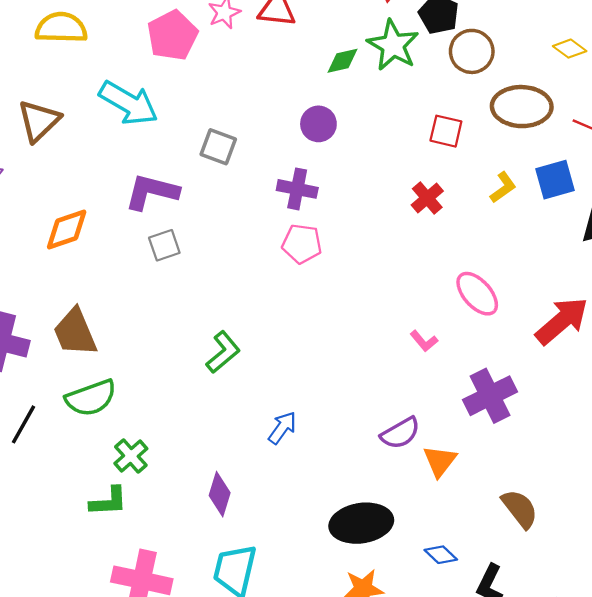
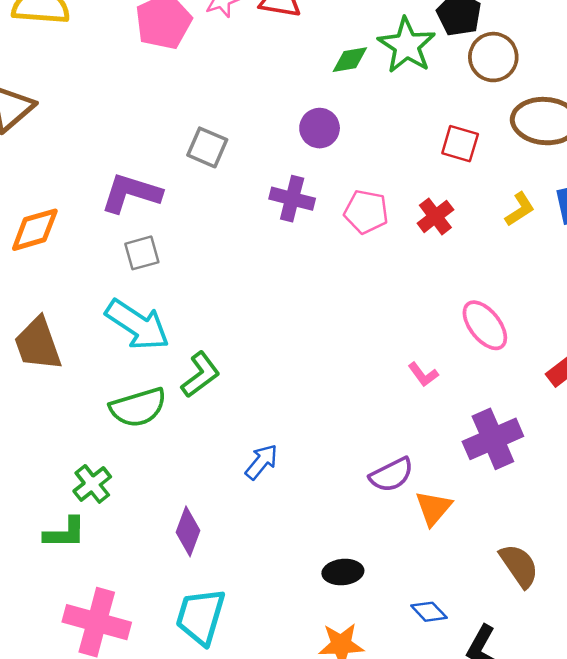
cyan arrow: (128, 103) -> (137, 325), moved
pink pentagon: (302, 244) -> (366, 212), moved
green semicircle: (91, 398) -> (138, 407), moved
black ellipse: (361, 523) -> (343, 572), size x0.6

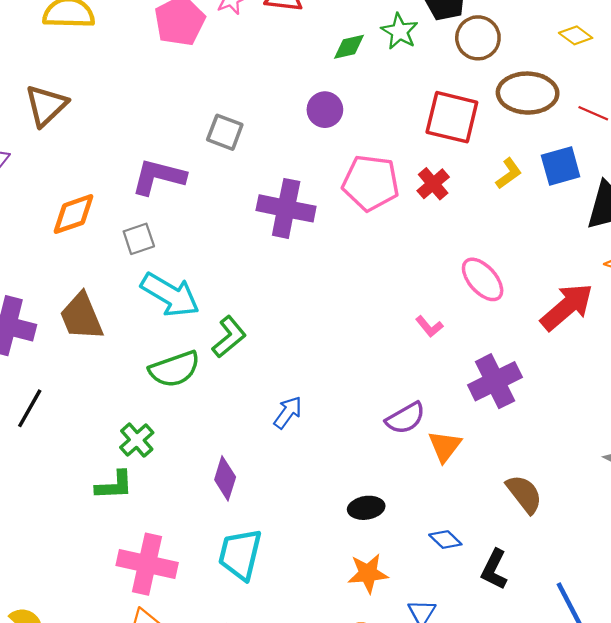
green star: (407, 45) -> (400, 31), size x0.7
red square: (460, 144) -> (452, 117), size x1.6
purple cross: (292, 199) -> (286, 208), moved, size x1.4
pink pentagon: (366, 212) -> (371, 183), size x1.4
gray square: (142, 253) -> (139, 239), moved

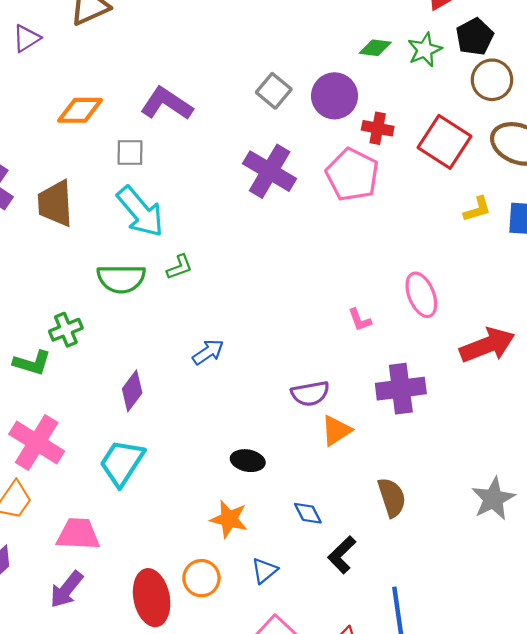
purple circle: (325, 110) -> (335, 96), size x1.4
gray square: (225, 132) -> (274, 91), moved
red cross: (433, 184) -> (378, 128), moved, turned 32
green L-shape: (229, 337) -> (179, 267), size x0.7

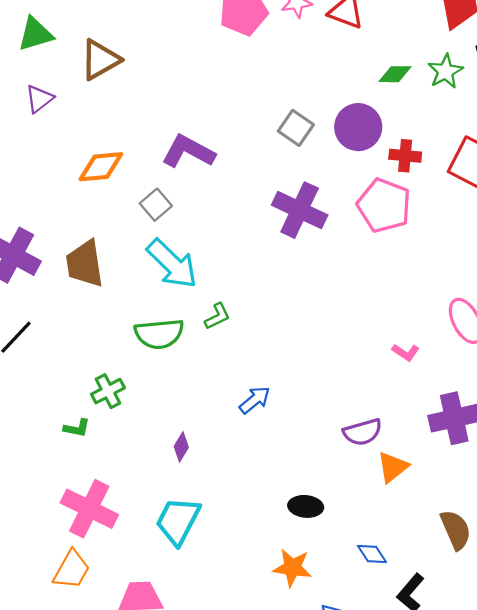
gray square: (130, 152) -> (156, 205), turned -36
pink L-shape: (360, 320) -> (406, 352), turned -30
green L-shape: (32, 363) -> (77, 428), size x0.7
purple diamond: (132, 391) -> (181, 447), size x0.7

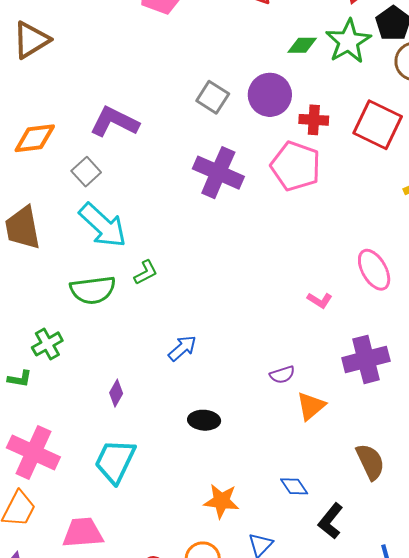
green star: (445, 71) -> (348, 41), size x1.4
purple semicircle: (363, 432) -> (282, 375), size x0.7
black ellipse: (306, 506) -> (204, 420), moved

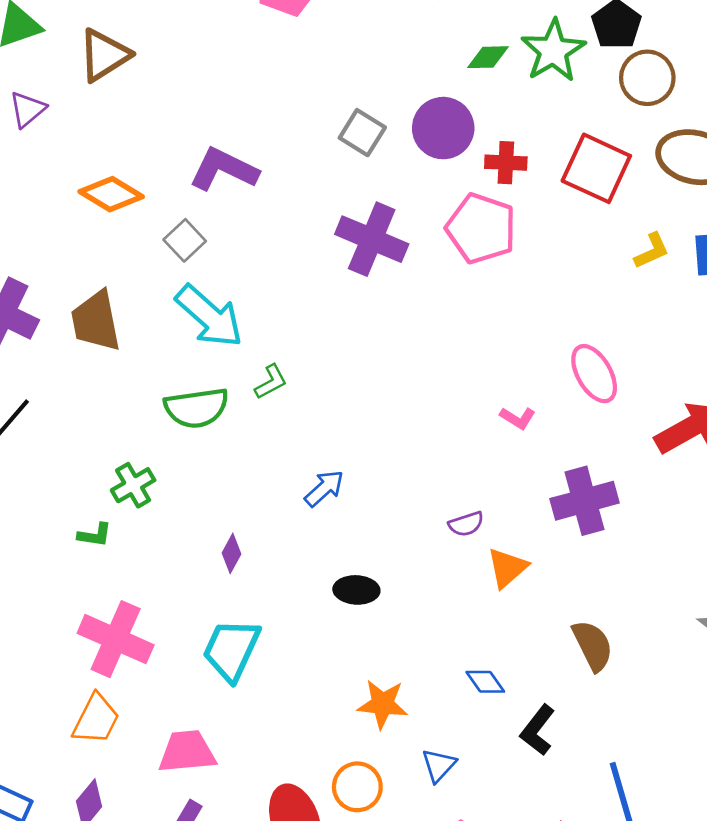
orange diamond: (35, 138) -> (111, 194), turned 39

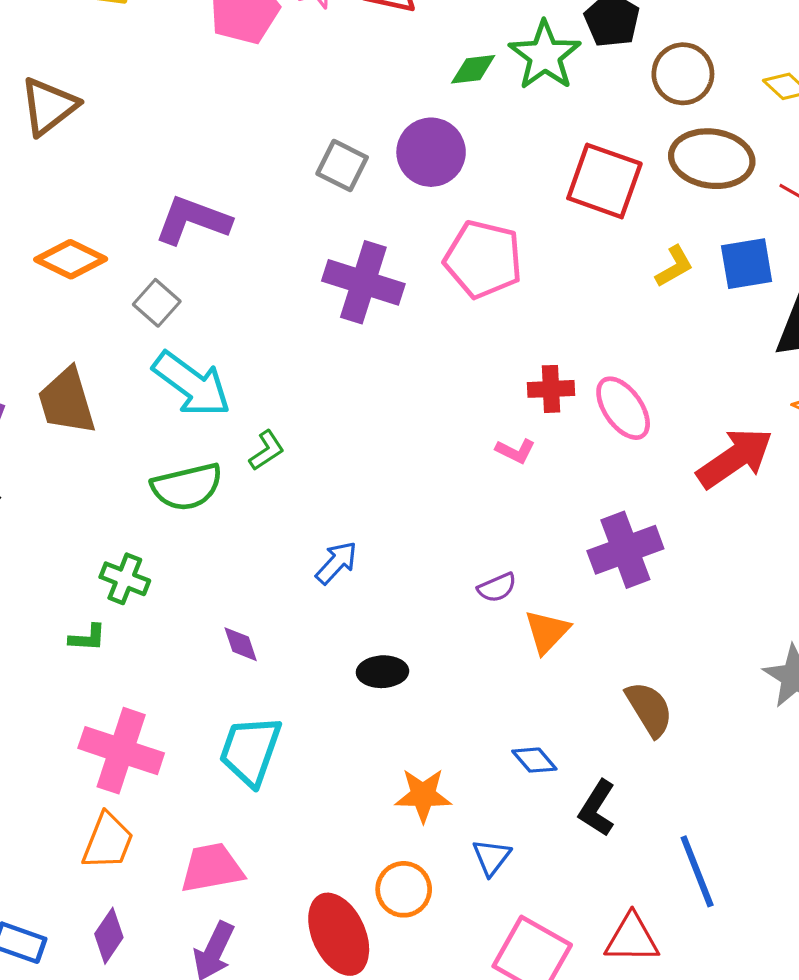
brown circle: (647, 78) -> (683, 74), moved
red cross: (506, 163) -> (551, 389), moved
pink L-shape: (518, 418) -> (515, 451), moved
green cross: (133, 485) -> (125, 579), turned -33
purple diamond: (232, 553) -> (241, 644), turned -42

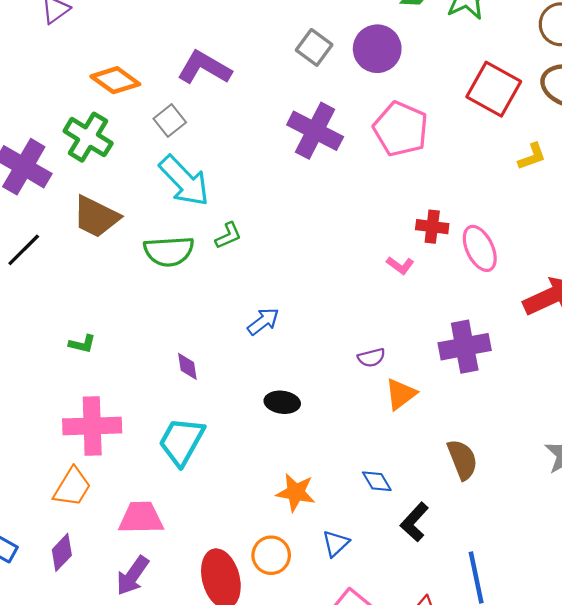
brown trapezoid: (67, 401) -> (96, 217), moved, turned -57
green cross: (125, 579) -> (88, 137), moved, size x1.4
pink cross: (121, 751) -> (92, 426), turned -30

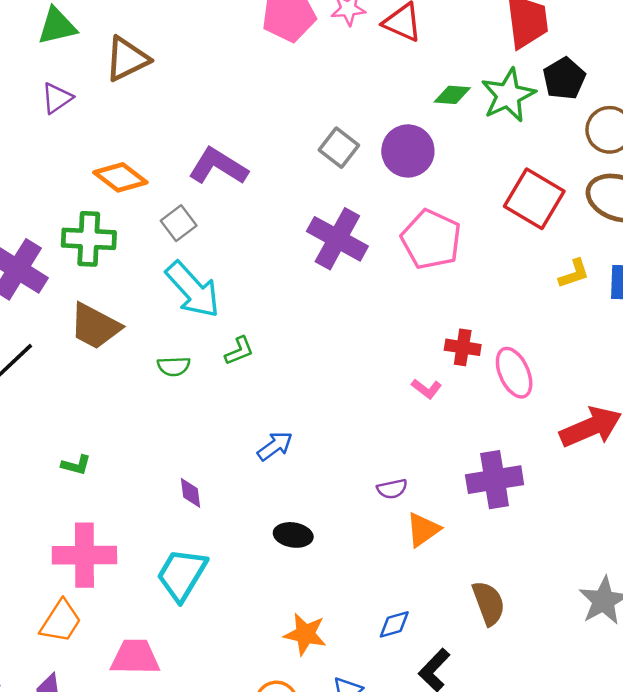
green cross: (88, 137) -> (89, 239), turned -30
green semicircle: (169, 251) -> (174, 366), size x0.6
blue diamond: (377, 481) -> (394, 624), turned -76

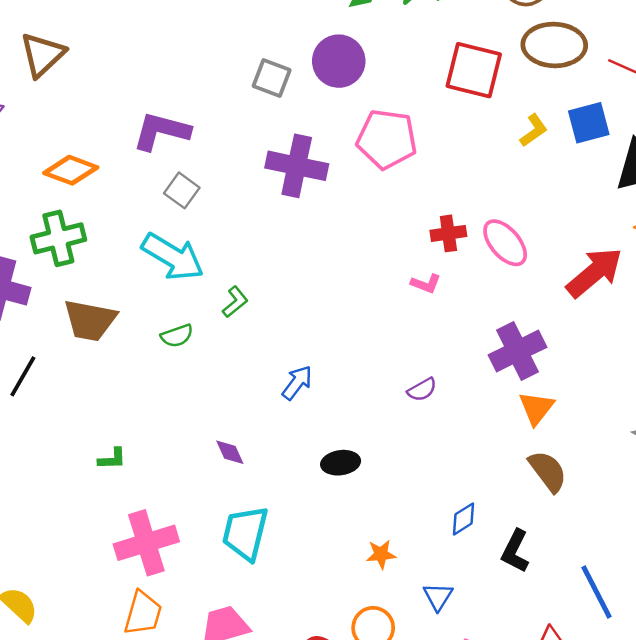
gray square: (179, 223) -> (182, 190), moved
orange triangle: (423, 530) -> (536, 408), moved
orange star: (305, 634) -> (381, 554), size x0.7

